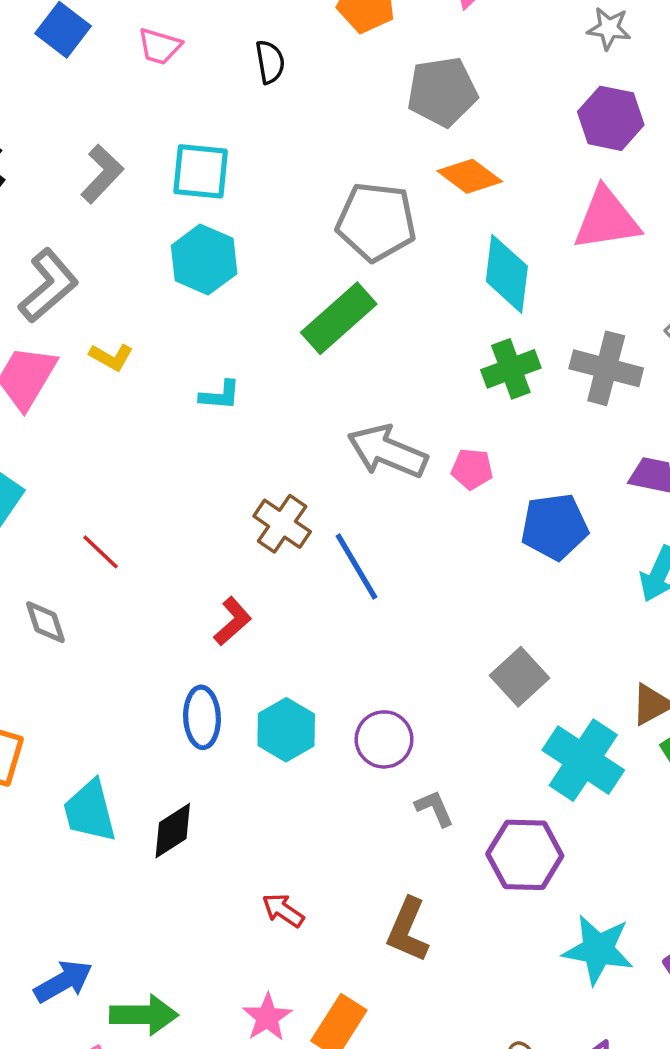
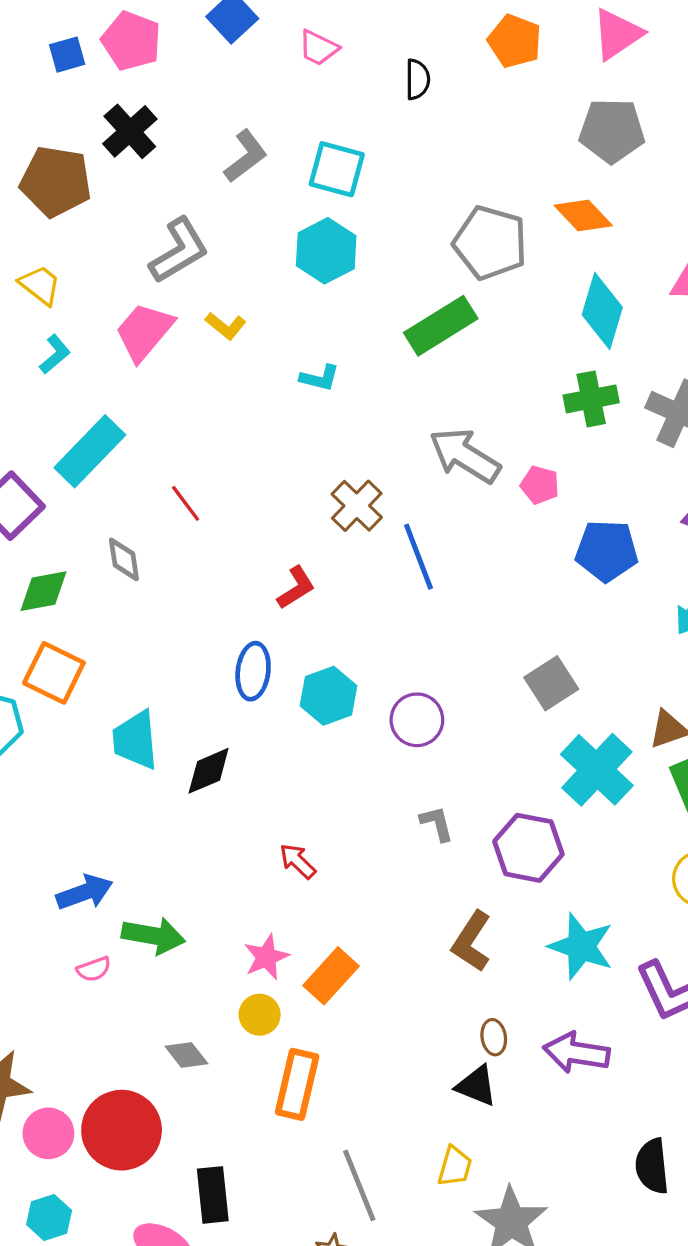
gray pentagon: (442, 92) -> (612, 131), moved
gray L-shape: (435, 808) -> (437, 823), moved
brown L-shape: (408, 930) -> (472, 941), moved

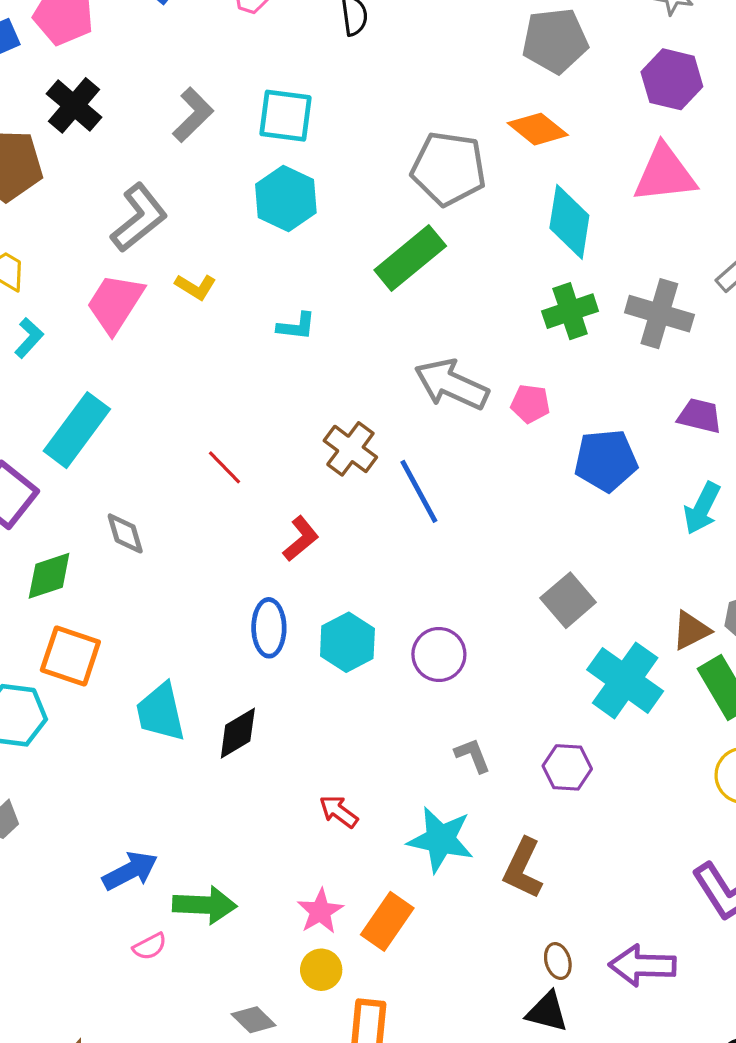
red line: (186, 503) -> (225, 467), moved
purple hexagon: (528, 848) -> (567, 767), size x0.7
cyan star: (581, 946) -> (440, 840), moved

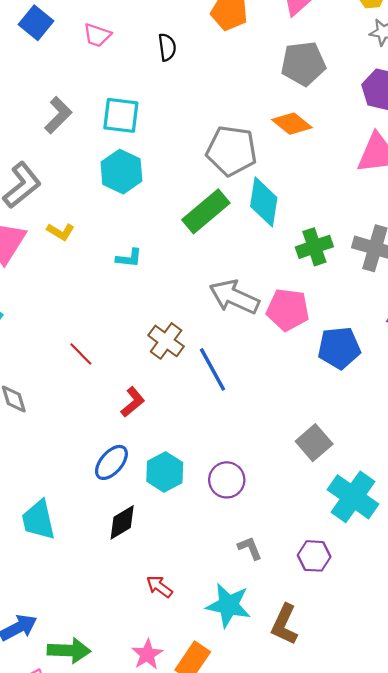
cyan diamond: (569, 222) -> (264, 202), moved
pink pentagon: (530, 404) -> (288, 310), size x1.6
blue ellipse: (269, 628) -> (111, 462), turned 42
black diamond: (238, 733) -> (122, 522), moved

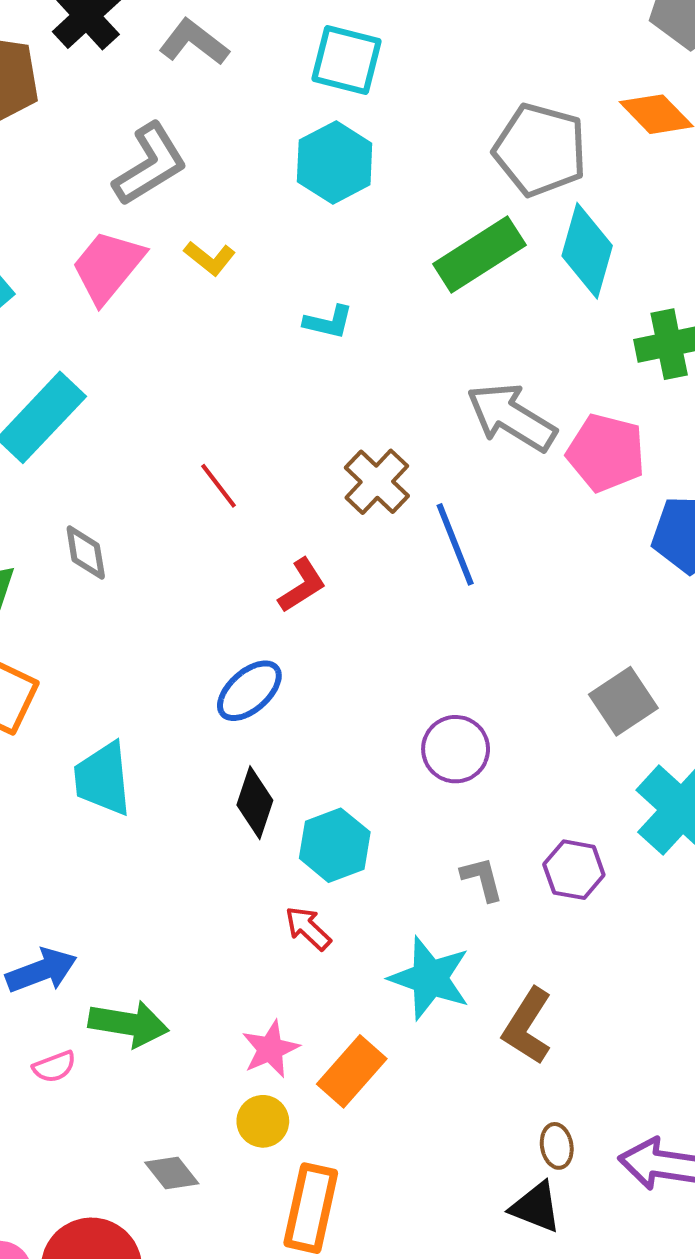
gray L-shape: (58, 115) -> (194, 42), moved, turned -105
cyan hexagon: (165, 472) -> (335, 845), moved
black diamond: (122, 522) -> (255, 803), turned -48
purple hexagon: (314, 556) -> (574, 870), moved

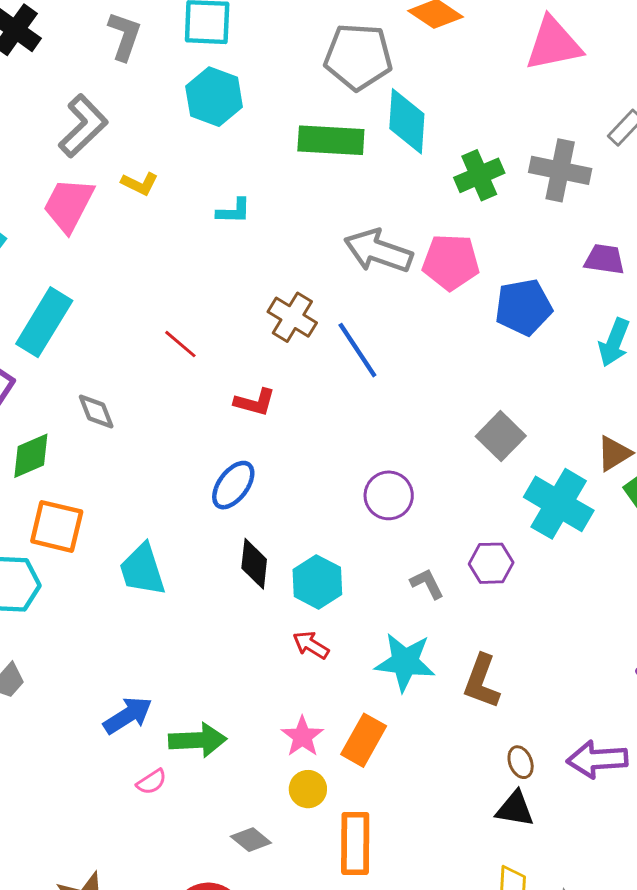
gray L-shape: (194, 42) -> (124, 36), moved, turned 84
green rectangle: (479, 255) -> (331, 140), turned 48
red L-shape: (302, 585) -> (255, 402), turned 60

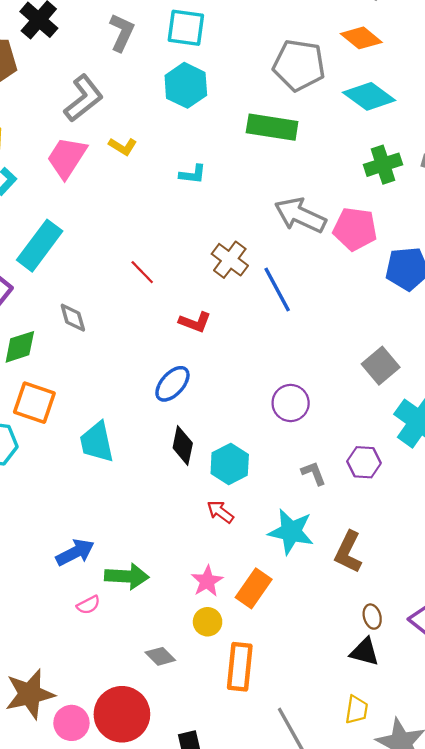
cyan diamond: (407, 121) -> (369, 96), moved, turned -63

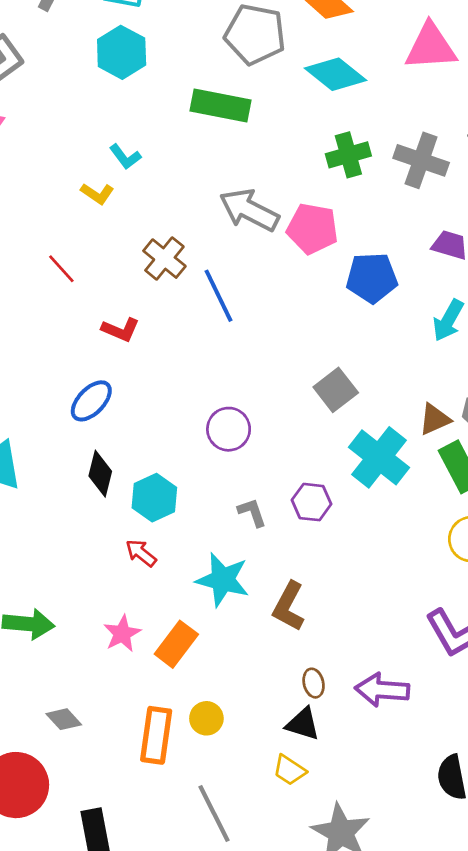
yellow L-shape: (123, 146) -> (97, 194), moved
cyan L-shape: (193, 174) -> (125, 157), turned 44
yellow circle: (208, 622) -> (206, 718), moved
yellow trapezoid: (357, 710) -> (289, 770), moved, turned 112

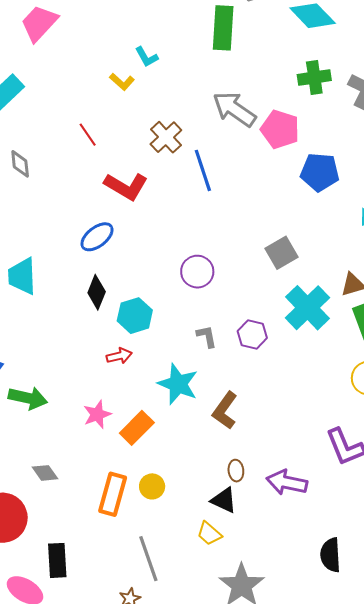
green rectangle: (220, 106) -> (223, 28), turned 75
red L-shape: (121, 330) -> (126, 186), size x1.5
red arrow: (141, 553) -> (119, 356), turned 120

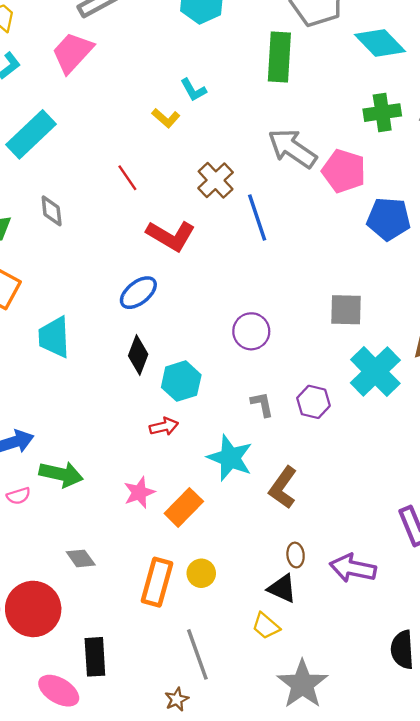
gray square: (282, 253) -> (346, 310), turned 32

